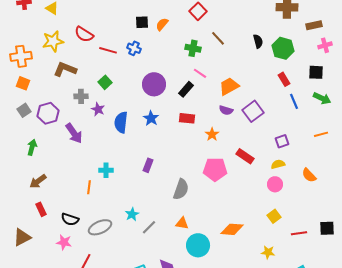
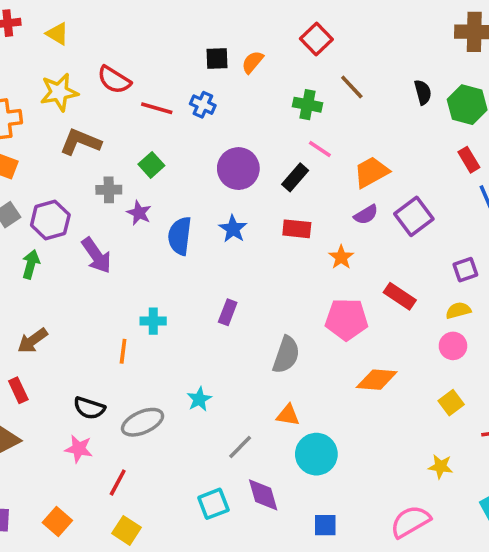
purple semicircle: (226, 110) -> (366, 215), turned -48
green arrow: (32, 147) -> (31, 264), moved
red rectangle: (41, 209) -> (18, 390), moved
gray line: (149, 227) -> (240, 447), moved
orange diamond: (232, 229) -> (377, 380), moved

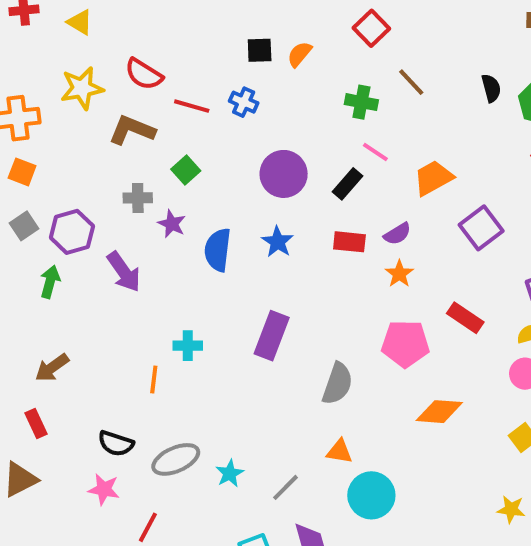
brown L-shape: (80, 142) -> (132, 130), moved
purple semicircle: (366, 215) -> (397, 234), moved
purple rectangle: (228, 312) -> (272, 336), size x1.6
cyan star: (199, 399) -> (230, 473), moved

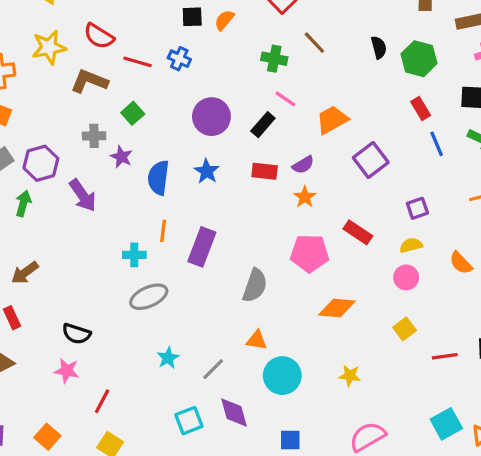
orange line: (154, 380) -> (163, 231), moved
gray ellipse: (176, 459) -> (149, 297), moved
yellow star: (511, 509) -> (350, 376), moved

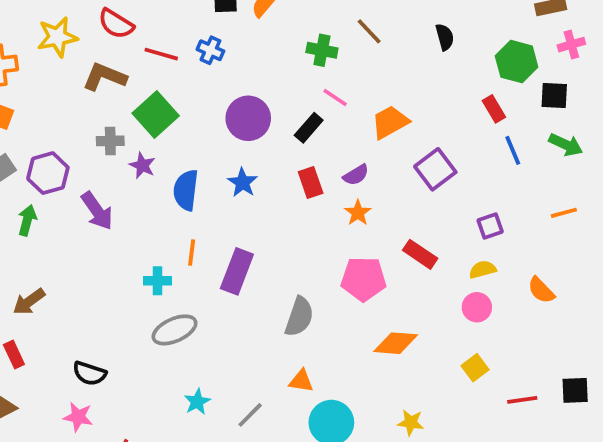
green hexagon: (419, 59) -> (517, 62), moved
green square: (133, 113) -> (156, 114), size x1.6
red rectangle: (265, 171) -> (311, 183), turned 65

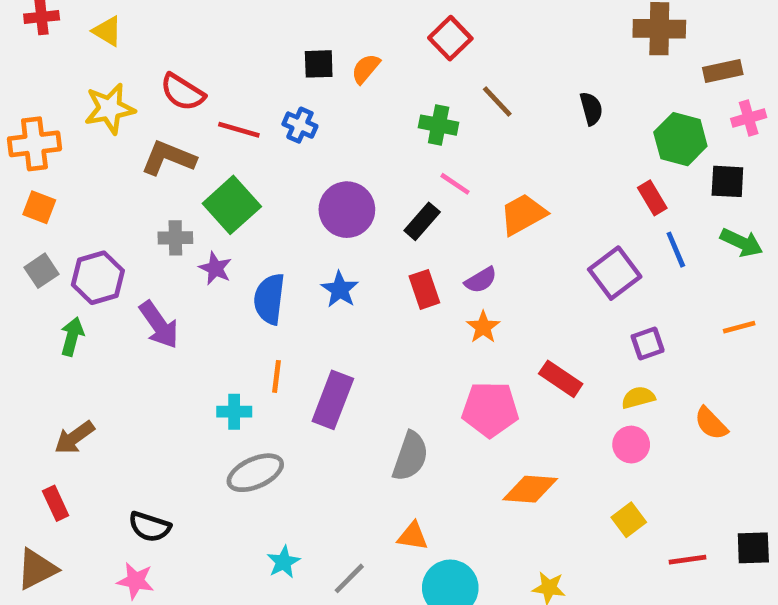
purple square: (435, 169) -> (615, 273), moved

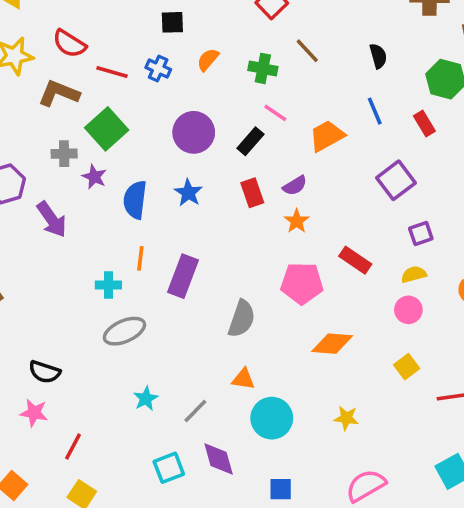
orange semicircle: (366, 69) -> (208, 60), moved
blue line: (676, 250) -> (375, 111), moved

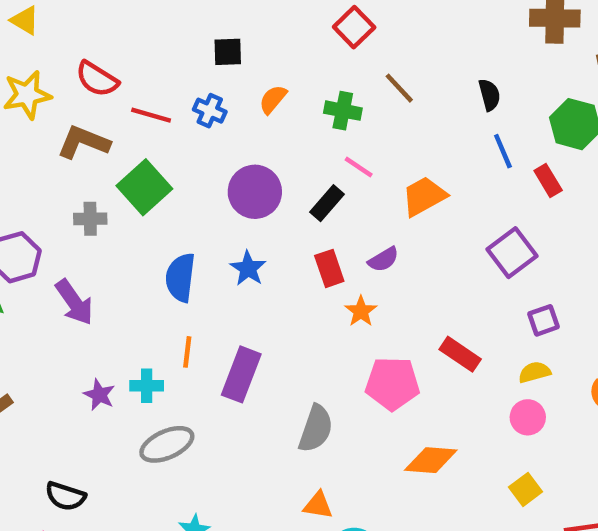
blue line: (375, 111) -> (503, 151), moved
purple star: (94, 177) -> (99, 395), moved
orange star: (297, 221) -> (361, 311), moved

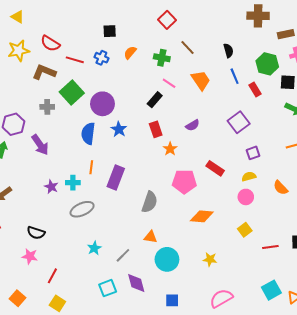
purple circle: (255, 192) -> (102, 104), moved
orange trapezoid: (424, 196) -> (201, 80), moved, turned 85
purple semicircle: (383, 259) -> (193, 125), moved

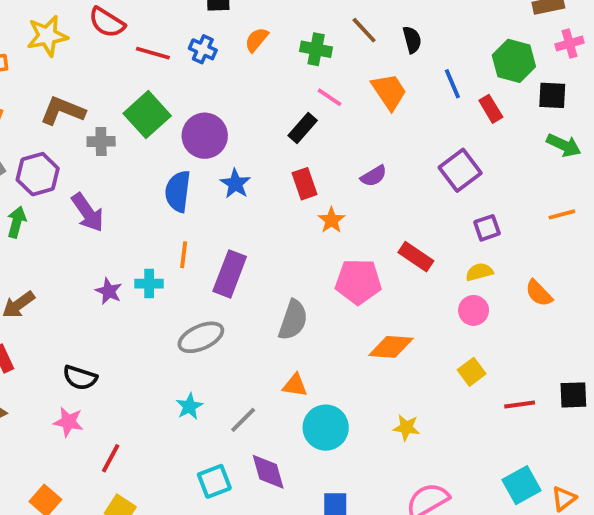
black semicircle: (228, 51) -> (412, 40), moved
brown L-shape: (44, 72) -> (63, 111), moved
gray ellipse: (82, 209) -> (201, 337), moved

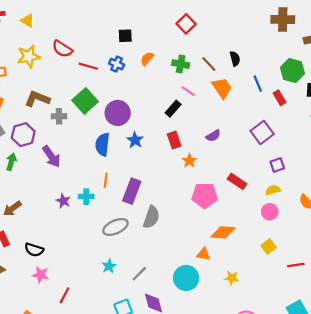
brown line: (364, 30) -> (209, 64), moved
gray semicircle: (293, 320) -> (151, 217), moved
black semicircle: (80, 378) -> (34, 250), moved
orange triangle: (295, 385) -> (203, 254), moved

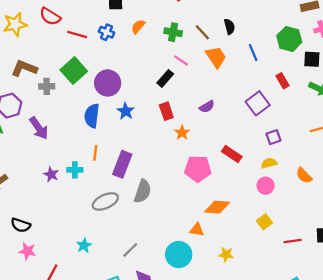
red rectangle: (279, 98) -> (282, 81), moved
cyan star: (109, 266) -> (84, 245), moved

